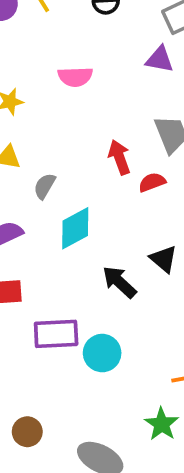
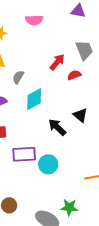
red arrow: (119, 157) -> (57, 62), turned 60
green star: (162, 424) -> (69, 207), moved, turned -30

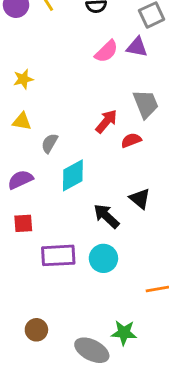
pink semicircle: (34, 20) -> (106, 51), moved, turned -42
cyan circle: (48, 164) -> (103, 258), moved

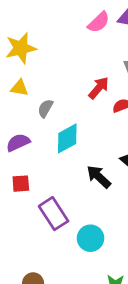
yellow star: (23, 79) -> (21, 48), size x1.6
purple rectangle: (58, 255) -> (54, 214), turned 60
cyan circle: (103, 258) -> (90, 238), moved

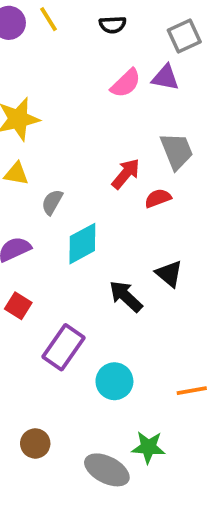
red square: (21, 184) -> (18, 306), turned 36
purple rectangle: (54, 214) -> (64, 347), turned 68

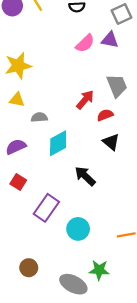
gray semicircle: (52, 202) -> (39, 117), turned 56
black triangle: (169, 274) -> (111, 142), moved

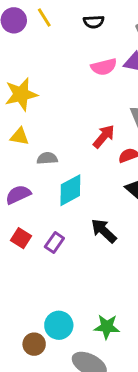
pink semicircle: (85, 43) -> (104, 67), turned 30
purple rectangle: (46, 208) -> (54, 242), moved, size x0.6
cyan circle: (78, 229) -> (59, 325), moved
green star: (99, 270) -> (107, 327), moved

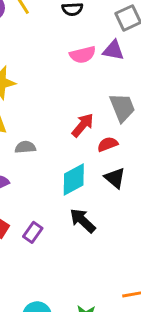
cyan diamond: (70, 190) -> (74, 179), moved

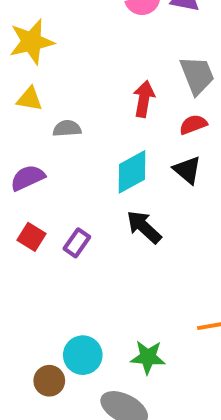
red arrow: (83, 125) -> (144, 99), turned -30
red semicircle: (108, 144) -> (193, 125), moved

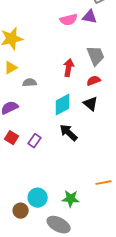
yellow triangle: (30, 99) -> (11, 68), turned -40

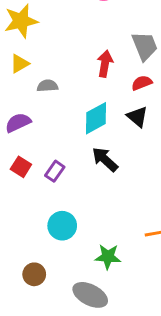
cyan circle: (38, 198) -> (62, 226), moved

